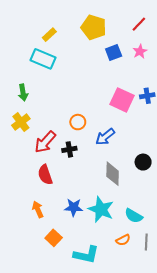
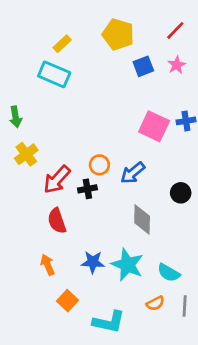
green arrow: (23, 93) -> (16, 117), moved
orange circle: (78, 122) -> (99, 165), moved
black circle: (143, 162) -> (181, 193), moved

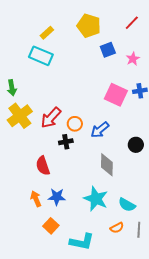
pink star: (177, 65) -> (133, 59), moved
yellow cross: (26, 154) -> (20, 116), size x1.4
red arrow: (57, 180) -> (51, 118), moved
blue star: (93, 262) -> (57, 197), moved

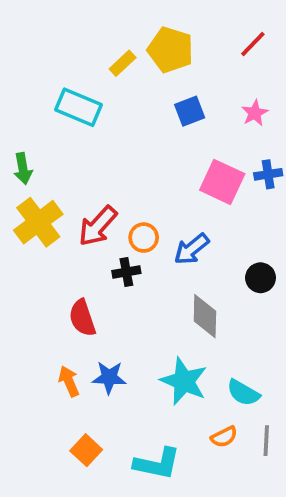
yellow rectangle: (47, 33) -> (123, 63), moved
blue square: (108, 50) -> (190, 111), moved
orange square: (51, 226) -> (86, 450), moved

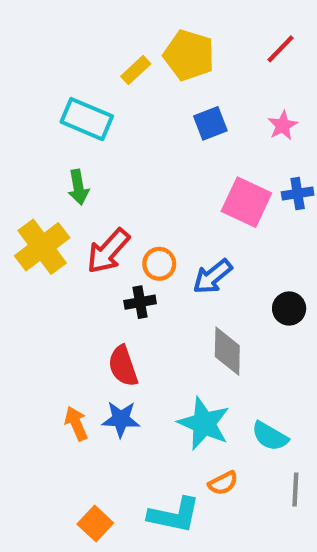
green arrow: (23, 169) -> (78, 187), moved
red semicircle: (82, 318) -> (123, 366), moved
orange semicircle: (224, 437) -> (223, 483), moved
orange square: (86, 450) -> (95, 524), moved

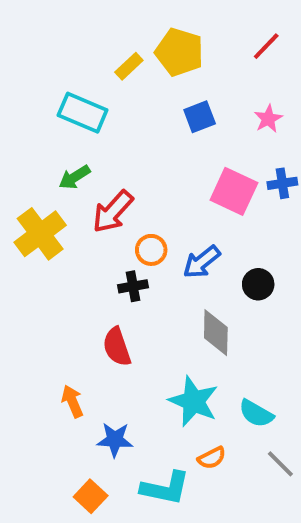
green arrow: (78, 187) -> (74, 177), turned 68
red arrow: (108, 251) -> (113, 212), moved
black circle: (289, 309) -> (258, 284), moved
blue star: (121, 419) -> (115, 440), moved
gray line: (295, 489) -> (280, 464), turned -48

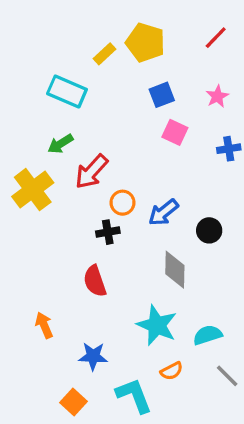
pink square: (234, 191) -> (175, 132), moved, size x0.7
orange arrow: (72, 401) -> (44, 325), moved
cyan semicircle: (256, 413) -> (208, 335), turned 132
cyan L-shape: (165, 488) -> (134, 395), turned -123

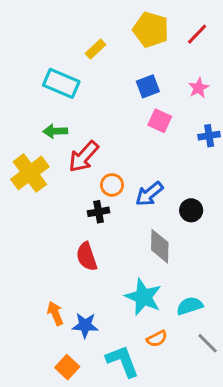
yellow pentagon: (145, 42) -> (151, 30), moved
green arrow: (60, 144) -> (55, 131), turned 30
orange arrow: (44, 325) -> (55, 313), moved

